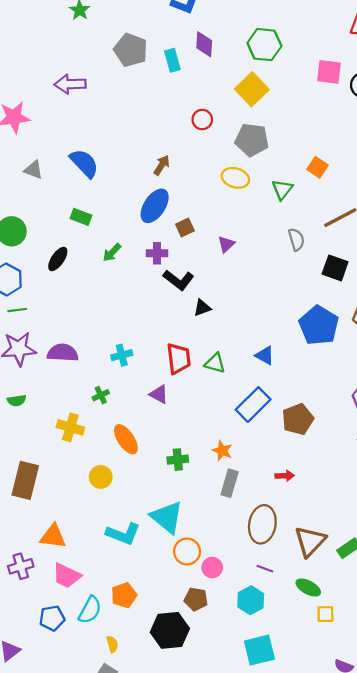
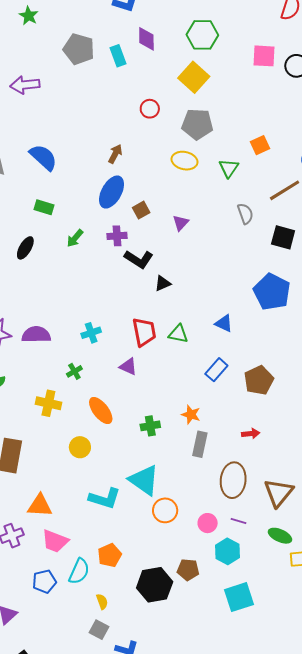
orange square: (318, 167) -> (260, 145), turned 36
blue rectangle: (253, 405) -> (216, 370), size x0.7
pink circle: (212, 568) -> (208, 523), moved
brown pentagon: (196, 599) -> (188, 570), moved

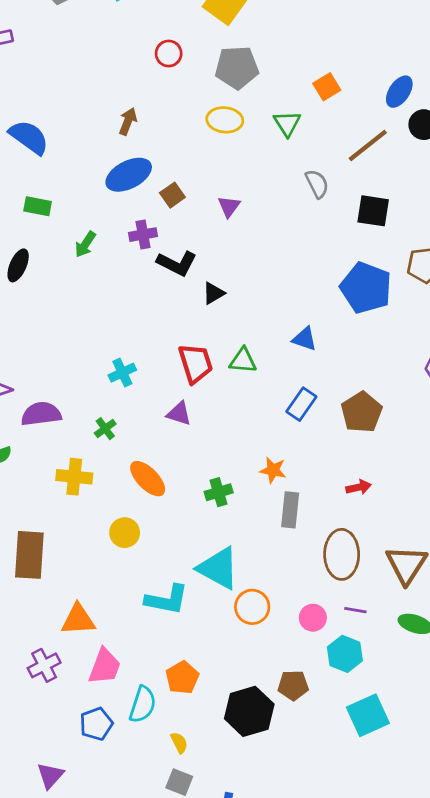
blue ellipse: (112, 192) -> (129, 175), turned 40
purple semicircle: (36, 335) -> (41, 414), moved
pink trapezoid: (55, 541) -> (105, 666), turned -84

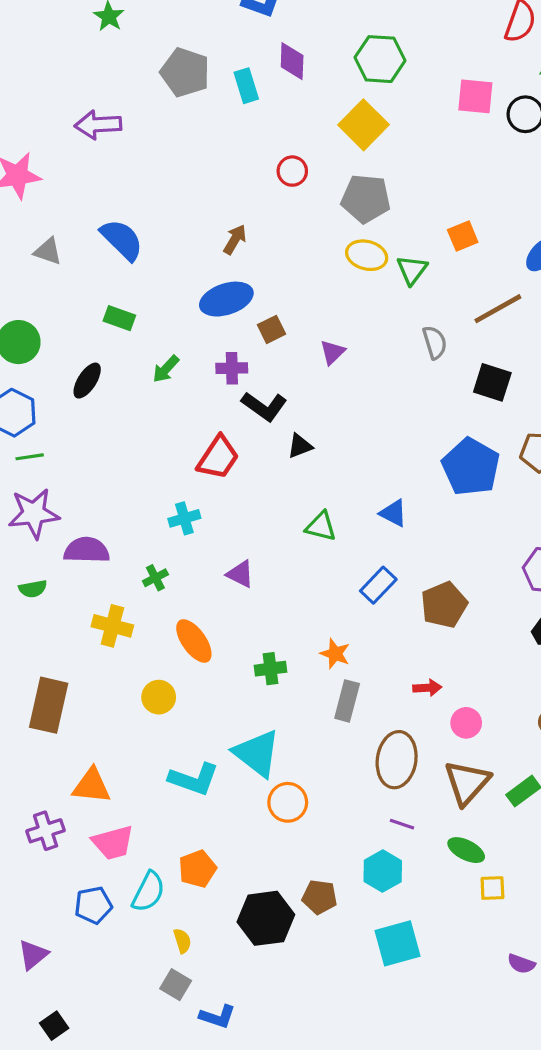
yellow ellipse: (225, 120) -> (367, 255), moved
red trapezoid: (196, 363) -> (218, 458), moved, turned 42
pink circle: (313, 618) -> (466, 723), moved
pink trapezoid: (105, 666) -> (113, 843), turned 45

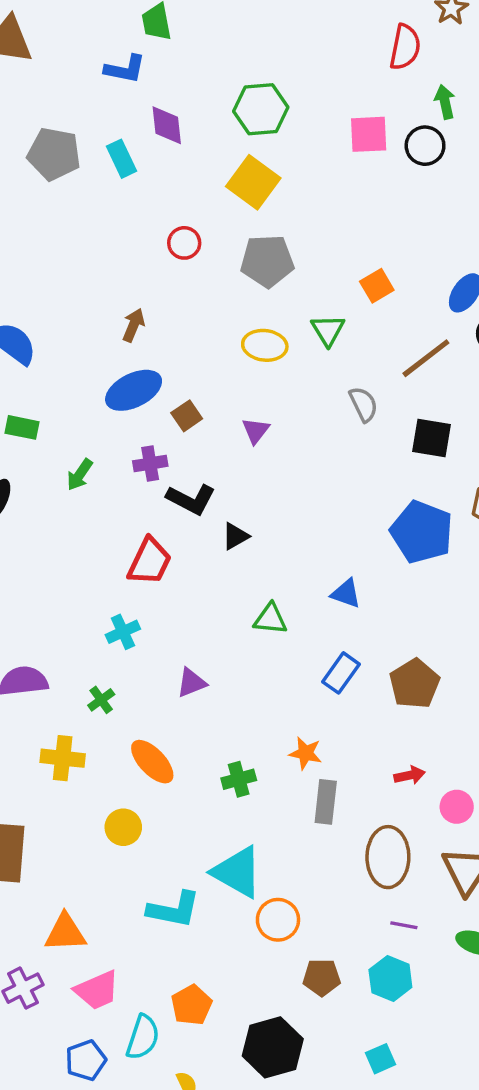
yellow ellipse: (367, 255) -> (265, 345), moved
purple triangle: (240, 574) -> (191, 683), turned -40
brown pentagon: (320, 897) -> (322, 977), moved
cyan square: (397, 943) -> (381, 1059), moved, size x0.6

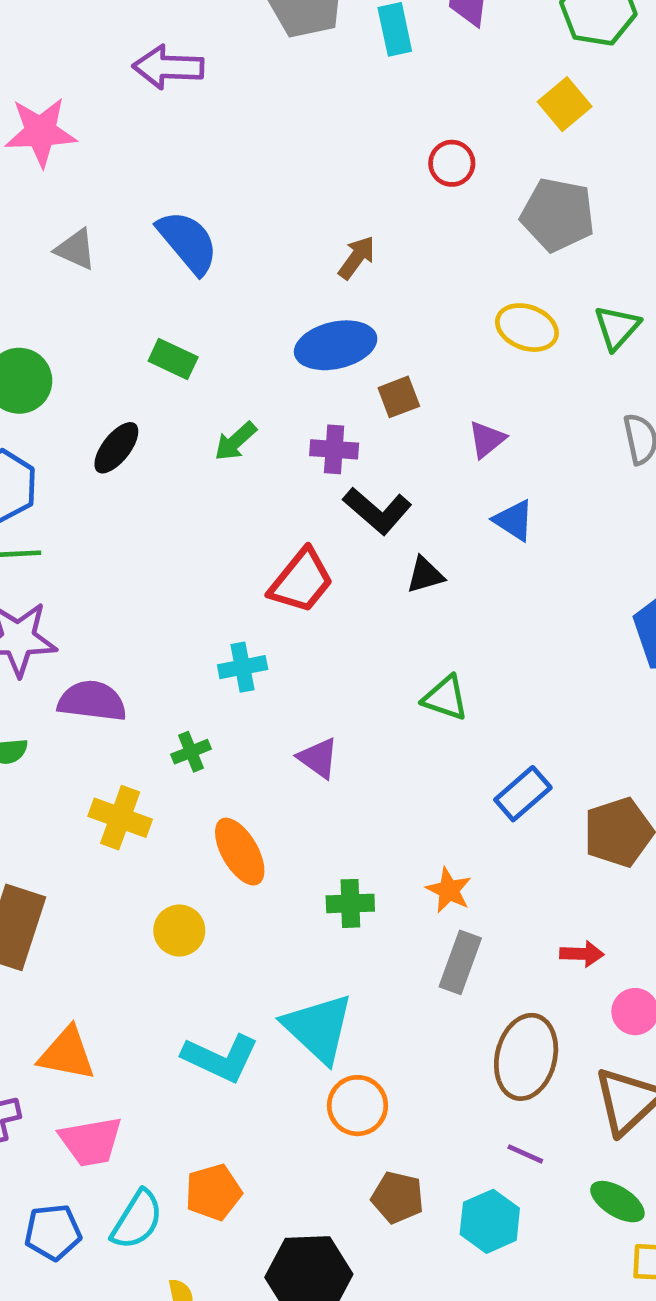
yellow square: (253, 182) -> (565, 104), size x0.7
blue triangle: (346, 593) -> (514, 520), moved
purple triangle: (191, 683) -> (318, 758), turned 44

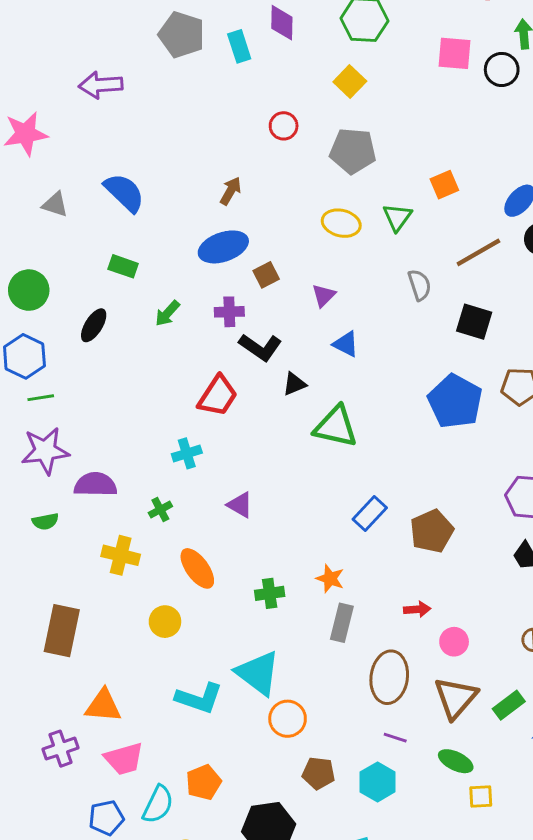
green triangle: (445, 698) -> (336, 427), moved, size x1.5

